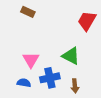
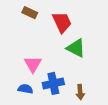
red trapezoid: (87, 21) -> (62, 22), moved, turned 125
green triangle: (71, 56) -> (76, 48), moved

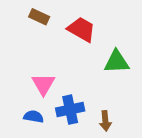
red trapezoid: (62, 22) -> (81, 29), turned -35
green triangle: (76, 48) -> (117, 62), moved, turned -30

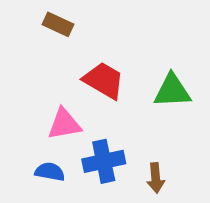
red trapezoid: (81, 29) -> (104, 80), moved
pink triangle: (43, 84) -> (64, 124), turned 50

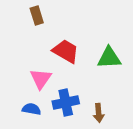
brown rectangle: (58, 24) -> (37, 16), turned 48
pink triangle: (64, 124) -> (41, 79), turned -45

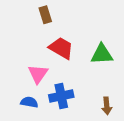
brown rectangle: (37, 16) -> (45, 15), moved
brown arrow: (99, 113) -> (107, 106), moved

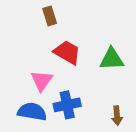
blue semicircle: (29, 102) -> (32, 112), size x1.5

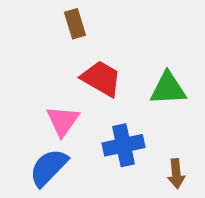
blue cross: (67, 105) -> (124, 145), moved
blue semicircle: (32, 112) -> (49, 168), turned -56

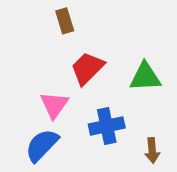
red trapezoid: (101, 78) -> (87, 68), turned -75

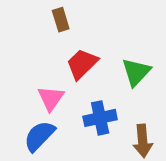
green triangle: (145, 77) -> (136, 72), turned -44
brown arrow: (152, 151) -> (143, 141), size x1.4

